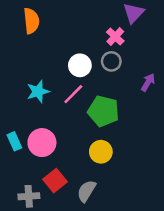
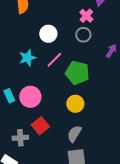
white circle: (80, 65) -> (48, 34), moved
gray semicircle: (86, 191) -> (74, 134), moved

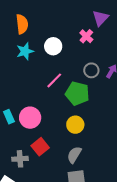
white circle: (48, 34) -> (53, 46), moved
gray circle: (83, 35) -> (91, 70), moved
cyan star: (27, 58) -> (25, 51), moved

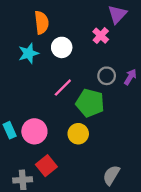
orange semicircle: (22, 24) -> (42, 23), moved
yellow circle: (75, 125) -> (78, 134), moved
gray semicircle: (74, 155) -> (111, 175), moved

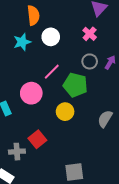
pink cross: (101, 36) -> (90, 34), moved
pink circle: (34, 131) -> (31, 93), moved
gray semicircle: (111, 175) -> (105, 119), moved

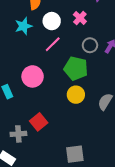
pink cross: (90, 34) -> (80, 18), moved
pink line: (52, 72) -> (53, 44), moved
yellow circle: (65, 112) -> (76, 95), moved

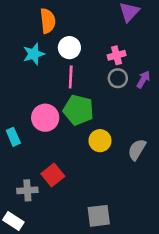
pink cross: (80, 18) -> (117, 55), moved, turned 32
pink line: (53, 44) -> (71, 77), turned -42
green pentagon: (76, 68) -> (78, 110), moved

